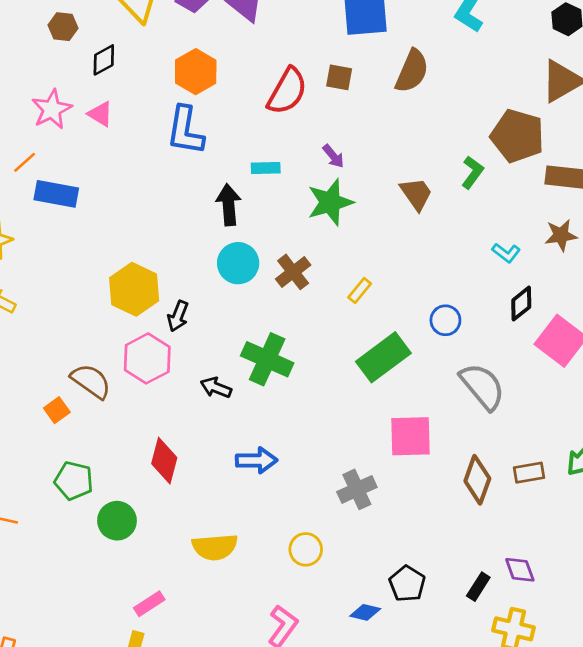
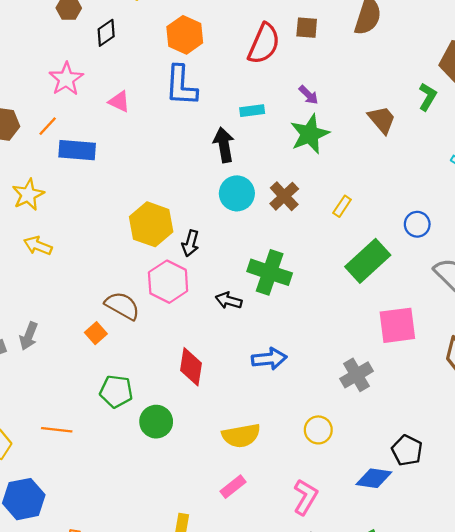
pink triangle: (100, 114) -> (119, 102), moved
pink rectangle: (149, 604) -> (233, 487), moved
blue diamond: (365, 612) -> (374, 478), size x1.4

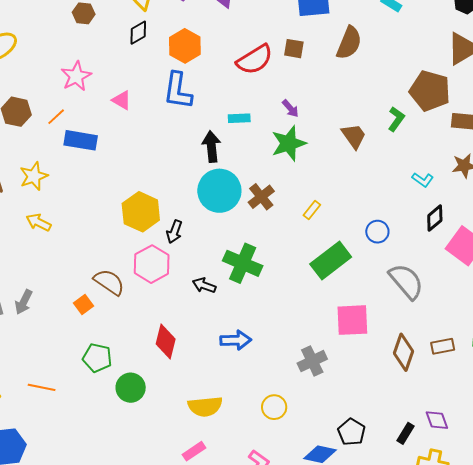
black diamond: (106, 33) -> (138, 33), moved
red semicircle: (264, 44) -> (255, 60), turned 30
cyan circle: (237, 193) -> (219, 191), size x1.4

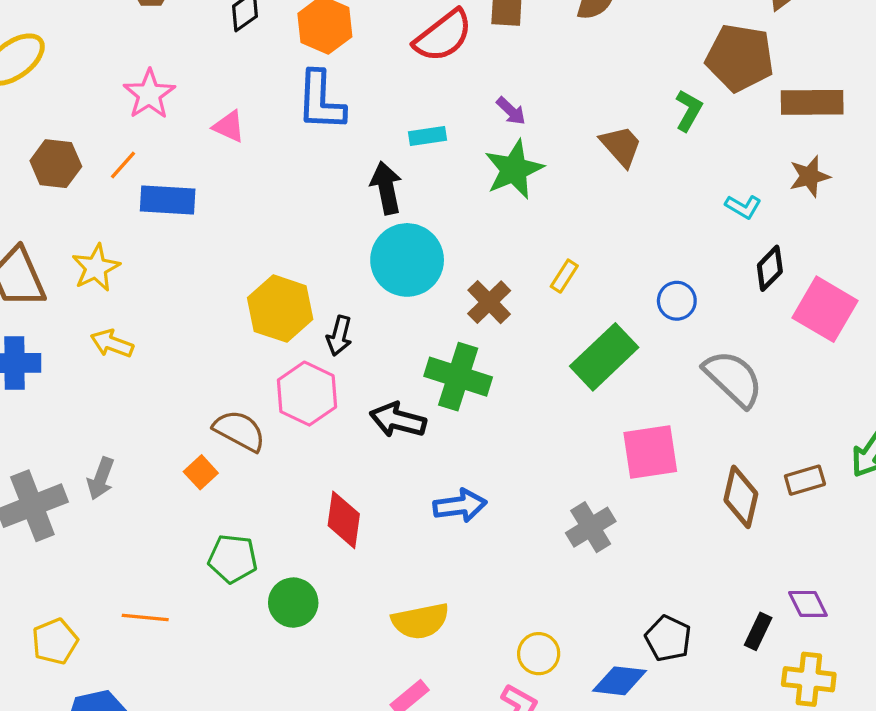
brown cross: (261, 197) -> (489, 302), moved
black arrow: (204, 285) -> (398, 420), size x1.4
yellow circle: (274, 407) -> (539, 654), moved

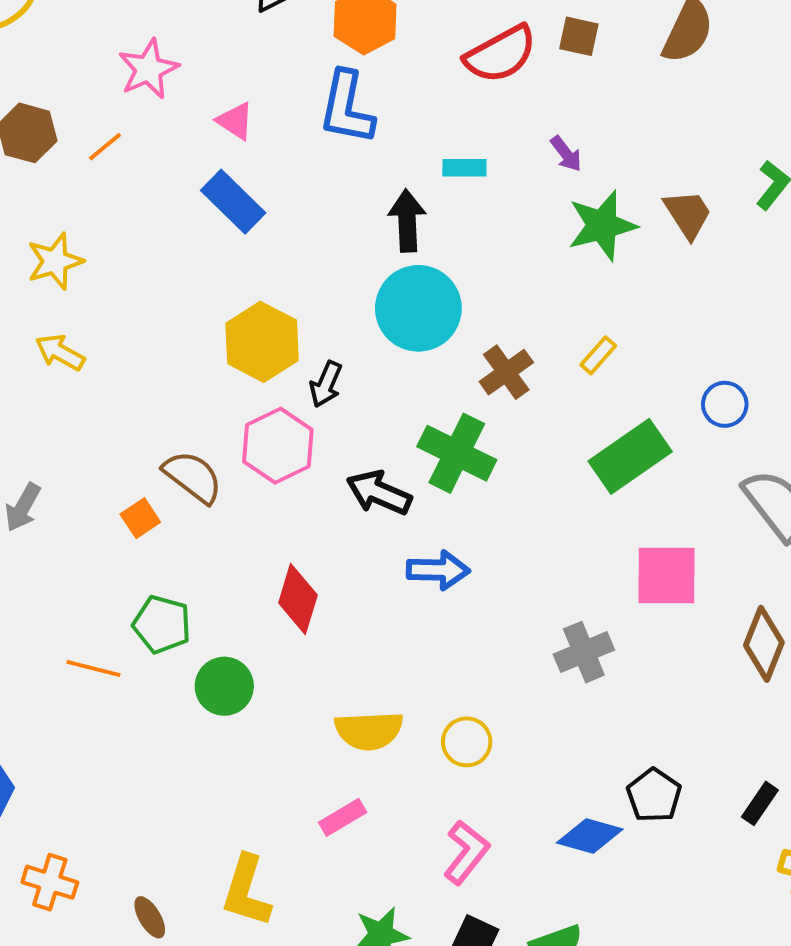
green star: (514, 169) -> (602, 225), moved
blue rectangle: (168, 200) -> (233, 202), moved, turned 32
blue arrow: (460, 506) -> (438, 570), moved
orange line: (145, 618) -> (93, 668), moved
yellow circle: (539, 654) -> (467, 742), moved

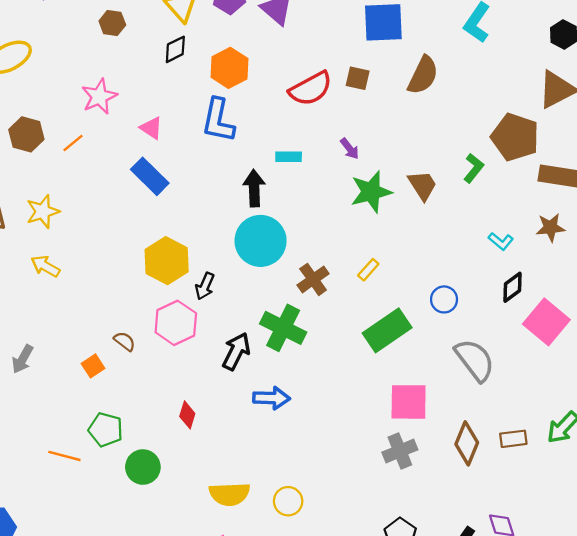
brown semicircle: (193, 477) -> (125, 341), size x0.6
black arrow: (379, 493) -> (236, 351), turned 93
red diamond: (298, 599) -> (187, 415), size x0.7
gray cross: (584, 652) -> (400, 451), moved

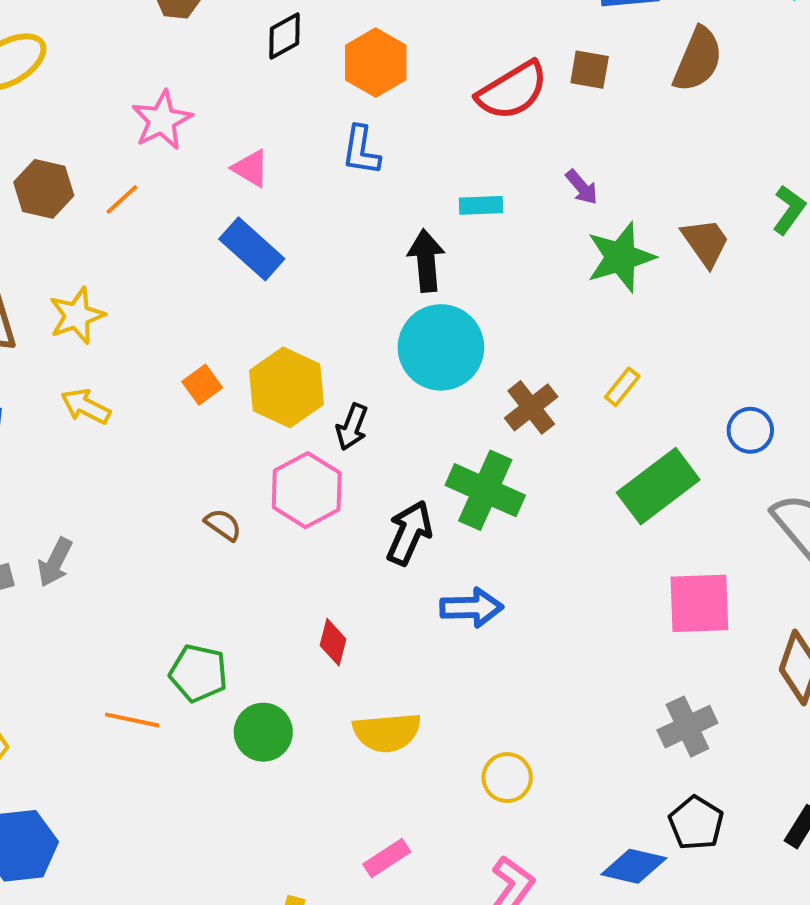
blue L-shape: (218, 120) -> (361, 150), size x0.7
orange square: (93, 366) -> (202, 385), moved
gray cross: (400, 451) -> (687, 727), moved
yellow semicircle: (229, 494) -> (387, 732), moved

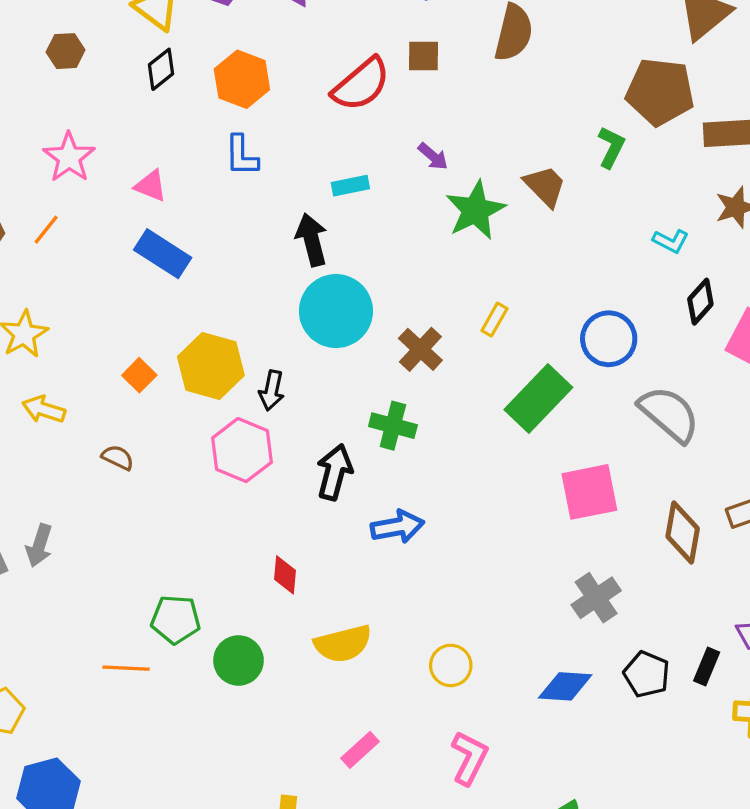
blue circle: (750, 430) -> (609, 339), size x1.4
green cross: (485, 490) -> (393, 426), size x0.7
brown semicircle: (223, 525) -> (118, 458), moved
black pentagon: (696, 823) -> (647, 674), moved
blue diamond: (634, 866) -> (565, 686), moved

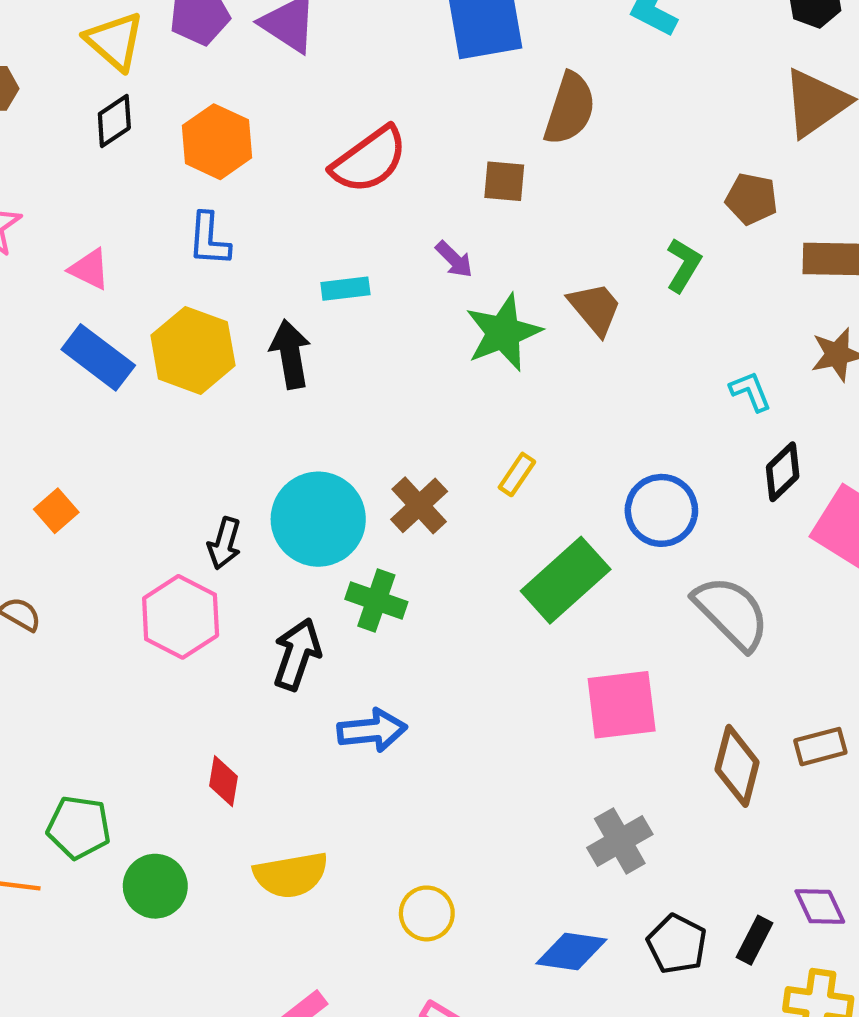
brown square: (423, 56) -> (504, 181), moved
brown pentagon: (660, 92) -> (752, 199), size x0.6
cyan L-shape: (671, 241) -> (750, 391), turned -144
cyan circle: (336, 311) -> (318, 519), moved
yellow hexagon: (211, 366) -> (193, 350), moved

